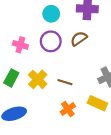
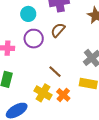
yellow cross: (38, 79) -> (43, 93), moved
brown line: (65, 82) -> (55, 72), turned 40

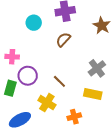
purple circle: (34, 39) -> (28, 76), moved
orange cross: (63, 95) -> (74, 117), moved, turned 32

